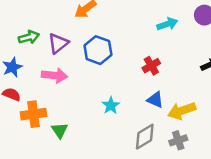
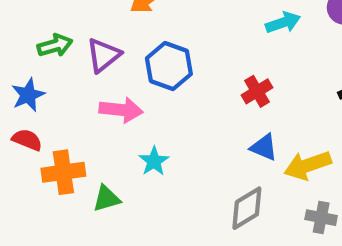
pink arrow: (55, 75) -> (121, 110), moved
cyan star: (111, 106) -> (154, 161), moved
green triangle: (60, 130) -> (106, 199), turned 48
gray cross: (178, 140) -> (321, 218), moved, turned 30

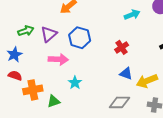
gray diamond: (247, 208) -> (120, 102), turned 35

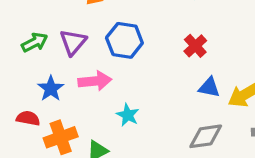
blue star: (14, 55) -> (51, 89), moved

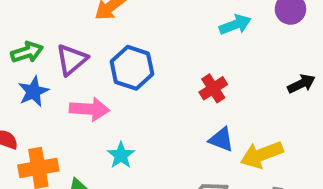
blue star: (51, 89) -> (33, 91), moved

